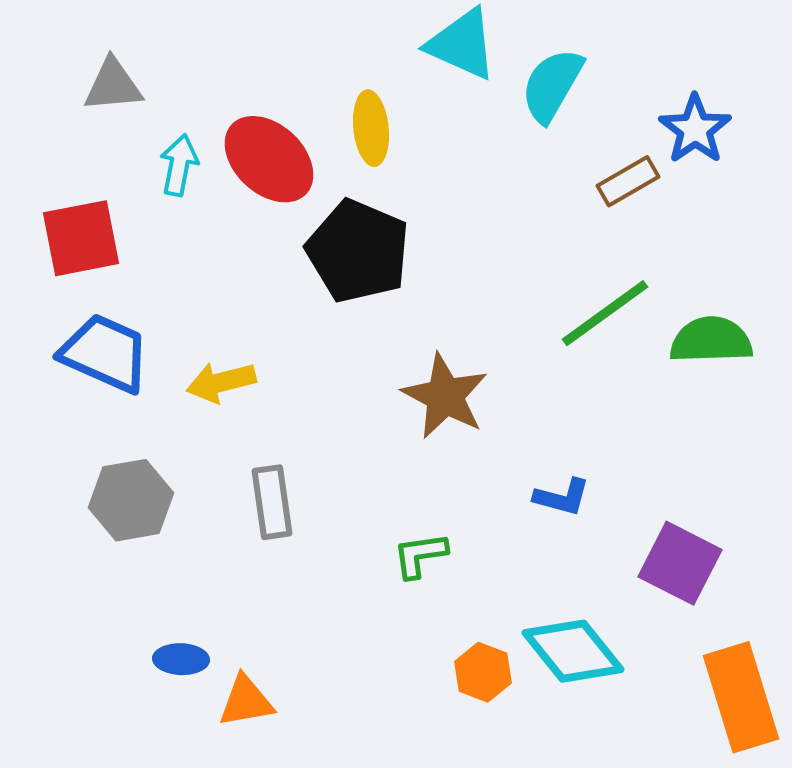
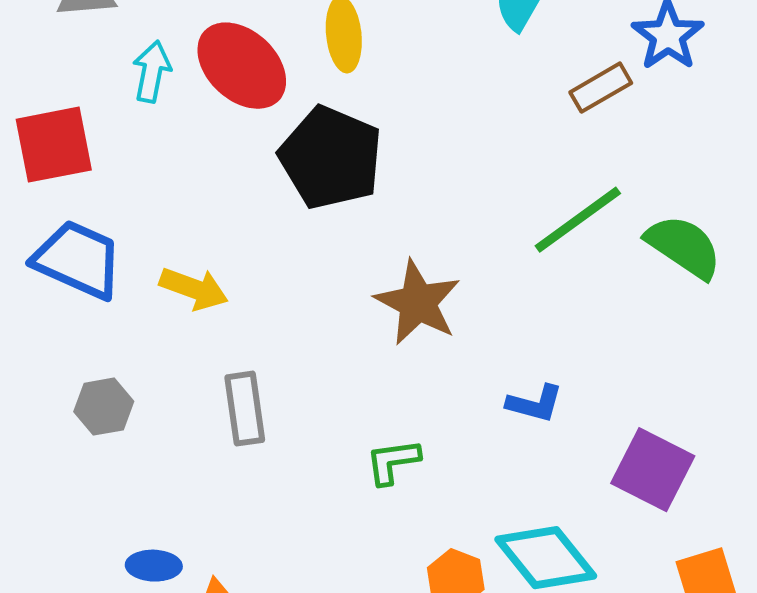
green semicircle: (711, 340) -> (684, 247), turned 36
yellow arrow: (221, 382) -> (194, 289), turned -146
gray hexagon: (131, 500) -> (104, 407), size x0.7

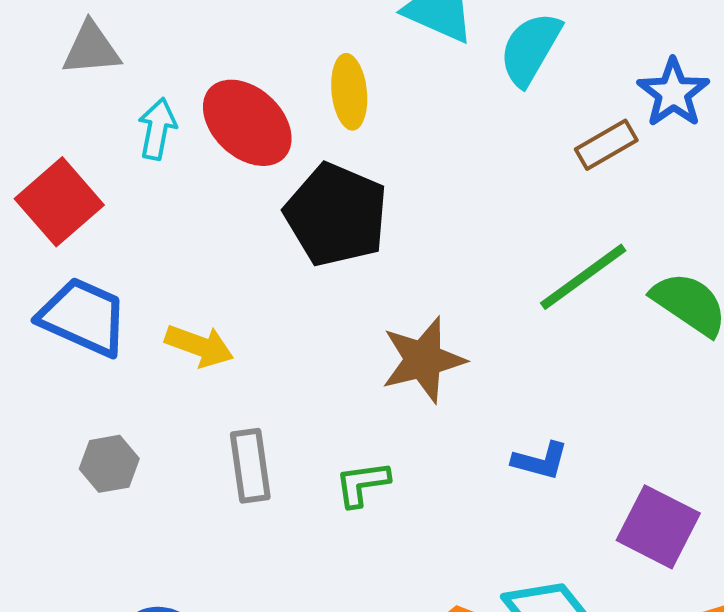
red square: (54, 145) -> (59, 202), turned -30
brown star: (418, 303) -> (423, 360), turned 30
green L-shape: (393, 462) -> (362, 484), moved

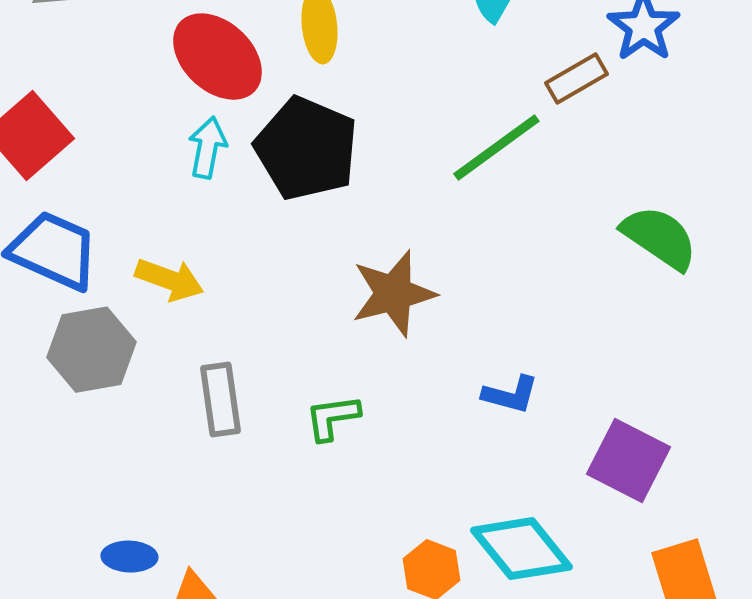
cyan arrow: (157, 129) -> (207, 148), moved
green line: (583, 277) -> (496, 148), moved
gray hexagon: (109, 464) -> (91, 350), moved, size x1.5

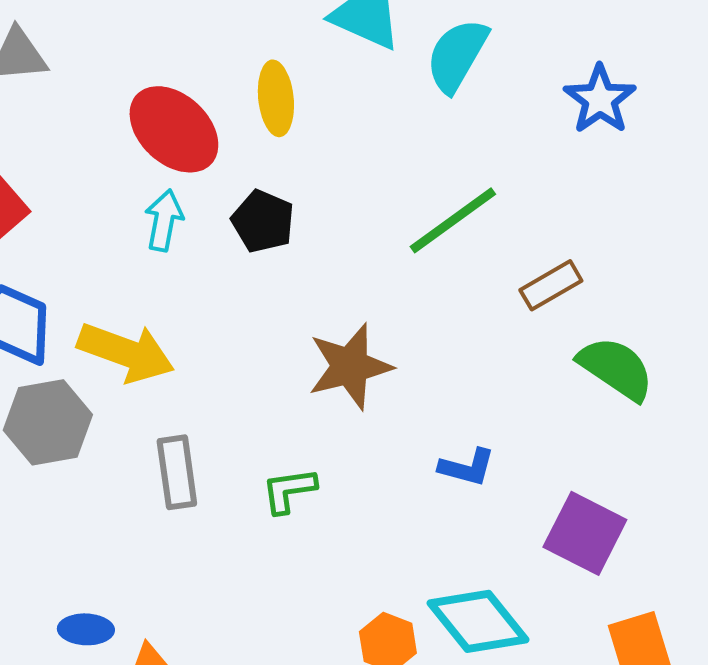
brown rectangle: (576, 79) -> (551, 285), moved
black pentagon: (306, 149) -> (263, 221), size x0.6
green semicircle: (659, 238) -> (616, 368), moved
yellow arrow: (169, 280) -> (126, 352), size x1.4

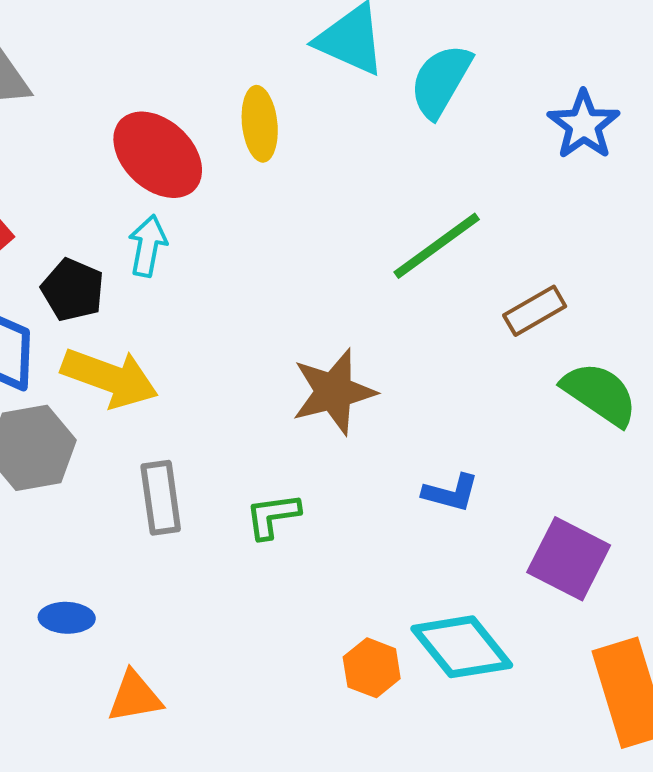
black pentagon: (263, 221) -> (73, 290), moved
blue ellipse: (86, 629) -> (67, 618), moved

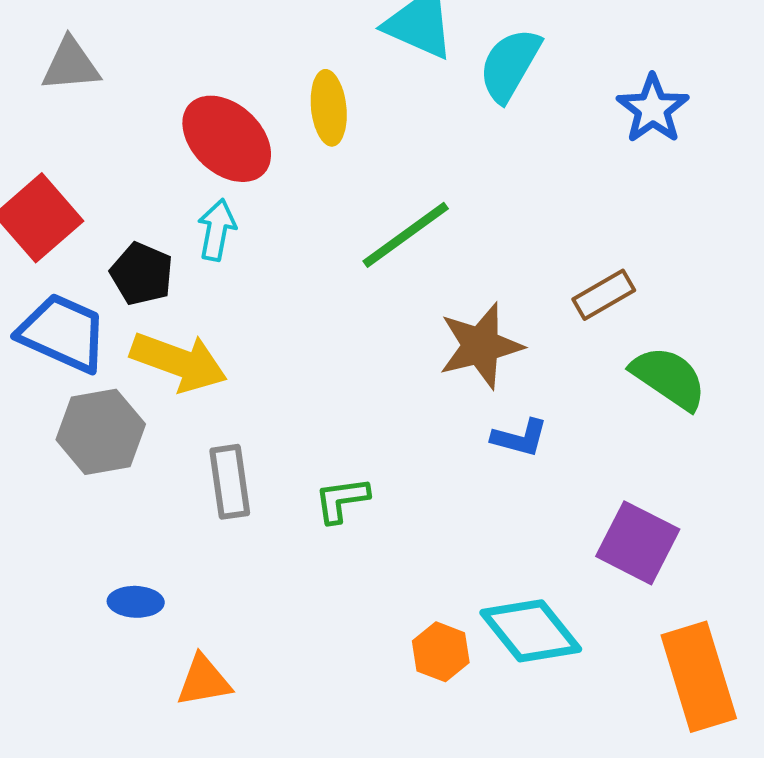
green line: (437, 246) -> (406, 235), moved
brown star: (334, 392) -> (481, 346), moved
blue L-shape: (451, 493) -> (520, 438), moved

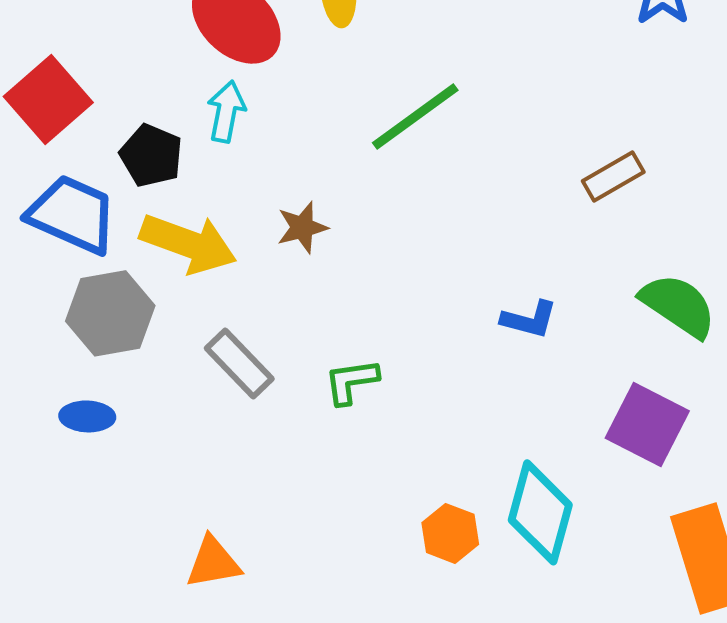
brown star: (481, 346) -> (302, 227), moved, size x0.6
green semicircle: (669, 378) -> (678, 305), moved
gray rectangle: (230, 482) -> (239, 363), turned -36
blue ellipse: (136, 602) -> (87, 416), moved
cyan diamond: (531, 631) -> (540, 512), turned 54

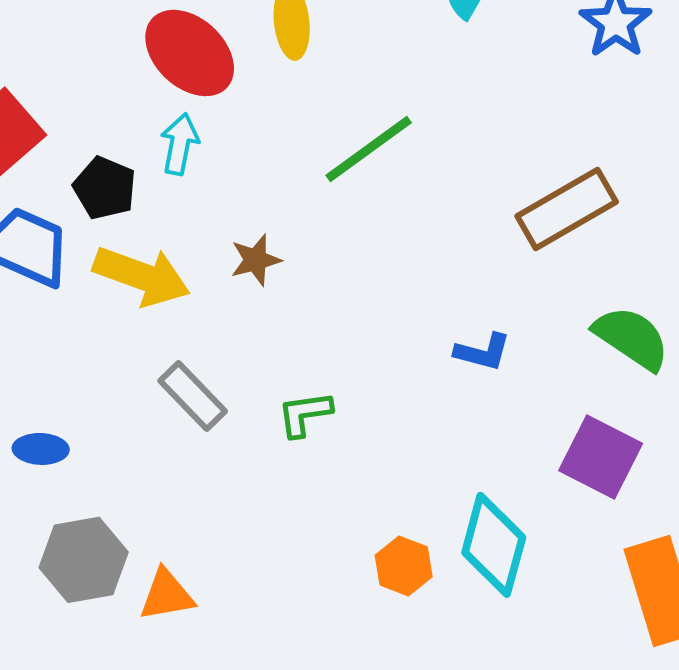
brown rectangle: (613, 176) -> (567, 209), size x1.6
gray hexagon: (110, 313) -> (84, 560), moved

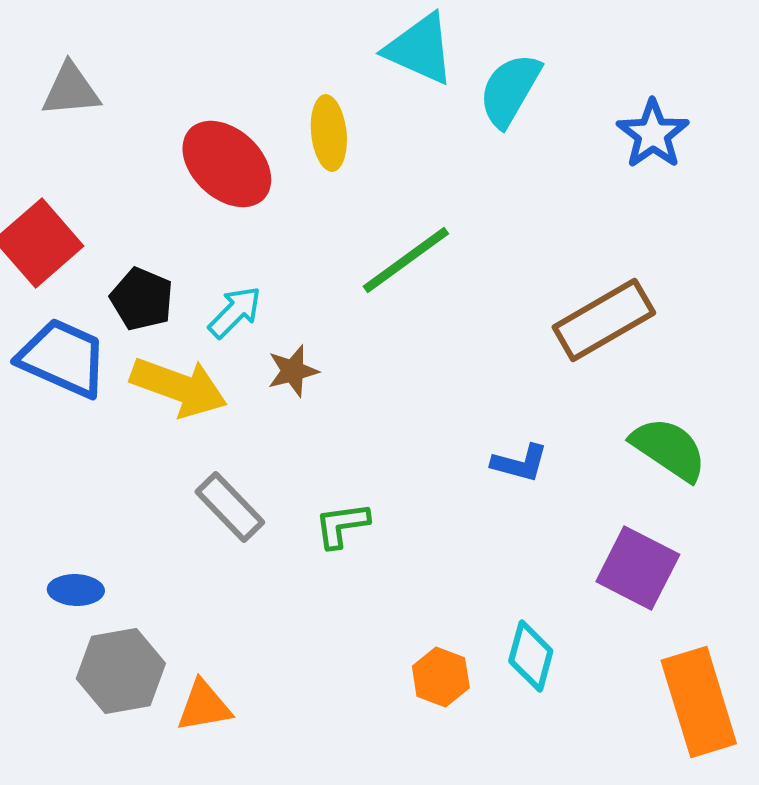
cyan arrow: (180, 144) -> (235, 312), moved, turned 34
blue ellipse: (41, 449) -> (76, 590), moved
cyan diamond: (494, 545) -> (531, 656), size x0.7

